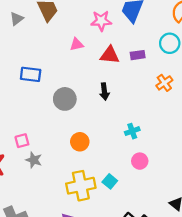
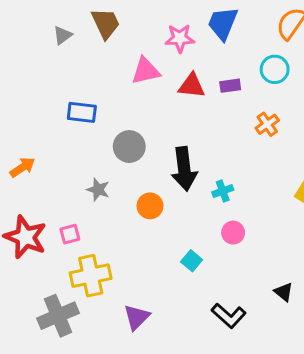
pink triangle: (77, 44) -> (146, 71), size x1.5
black arrow: (104, 91) -> (184, 169), moved, size x1.8
pink square: (22, 141) -> (70, 234), moved
gray star: (34, 160) -> (98, 190), moved
yellow cross: (81, 186) -> (91, 276), moved

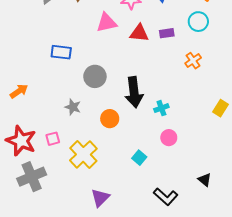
yellow cross: (91, 276) -> (83, 154), moved, turned -32
gray cross: (58, 316) -> (32, 177), moved

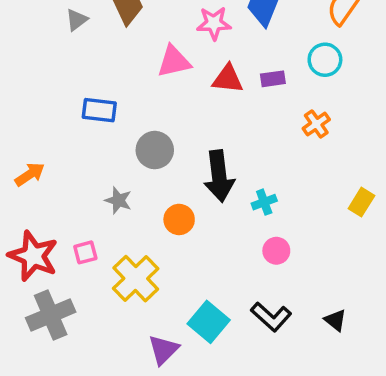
cyan square: (139, 158) -> (209, 322), moved, size x1.6
black L-shape: (166, 197) -> (271, 317), moved

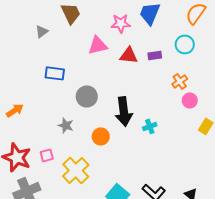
gray triangle: (77, 20) -> (42, 31), moved
pink circle: (276, 251) -> (190, 100), moved

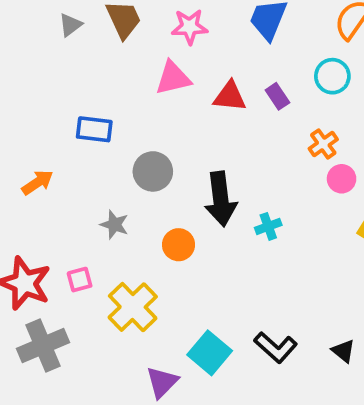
pink star: (121, 23) -> (189, 27), moved
gray triangle: (42, 31) -> (70, 25), moved
purple rectangle: (155, 55) -> (277, 96), turned 64
orange arrow: (15, 110) -> (37, 182), moved

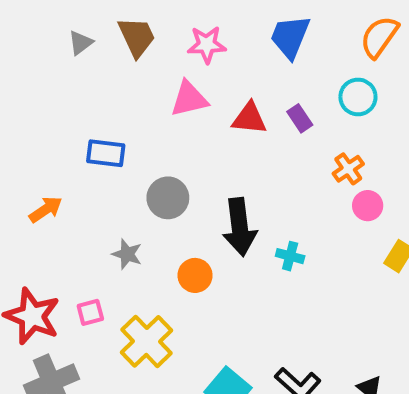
cyan cross: (268, 226) -> (290, 256), turned 35

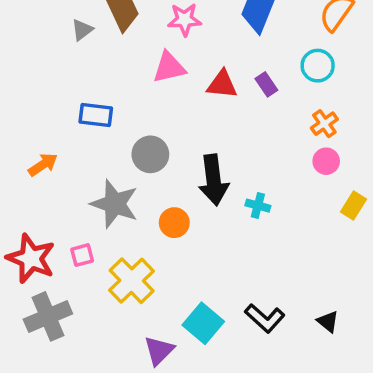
gray triangle: (81, 43) -> (82, 30), moved
orange cross: (348, 169) -> (324, 124), moved
gray star: (127, 254) -> (115, 204), size x1.8

